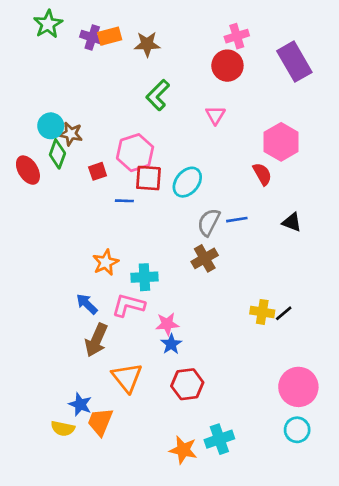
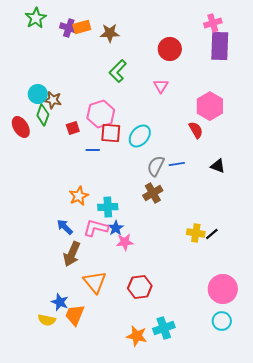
pink cross: (237, 36) -> (213, 23), moved
purple rectangle: (294, 62) -> (220, 46), turned 32
blue star: (171, 344) -> (116, 228), moved

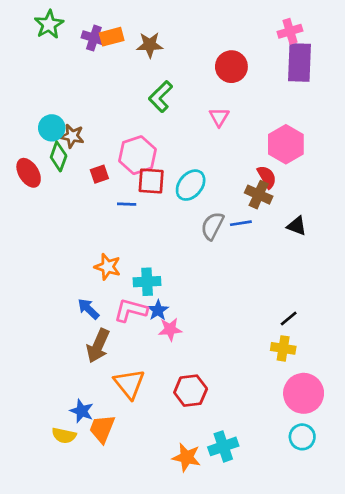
brown cross: (153, 193) -> (259, 195), moved, turned -36
orange star: (79, 196) -> (108, 267), turned -30
yellow cross: (196, 233) -> (283, 348), moved

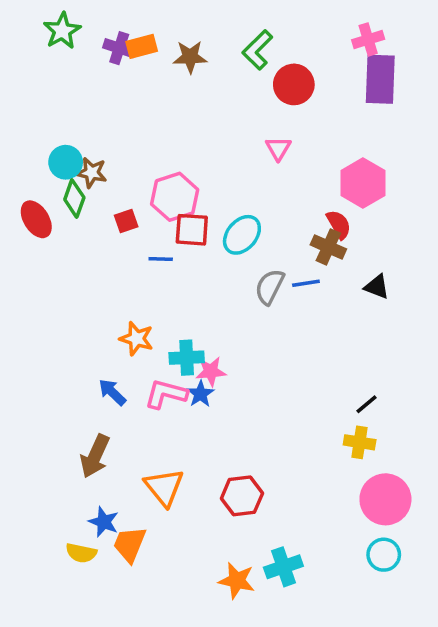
green L-shape: (161, 97) -> (258, 50), moved
pink star: (170, 329) -> (211, 371), moved
brown arrow: (98, 346) -> (95, 456), moved

